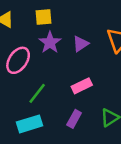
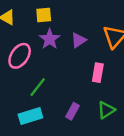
pink rectangle: (82, 86) -> (98, 73), moved, turned -54

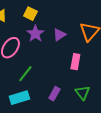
yellow square: (44, 15) -> (30, 14), turned 32
green triangle: (106, 110) -> (82, 93), turned -35

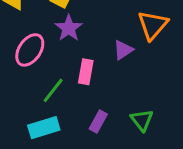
purple triangle: (59, 35) -> (123, 50), moved
pink rectangle: (75, 62) -> (86, 72), moved

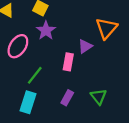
pink rectangle: (86, 72) -> (68, 62), moved
cyan rectangle: (44, 128) -> (28, 102), turned -55

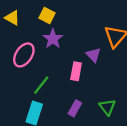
purple triangle: (85, 46) -> (93, 55), turned -40

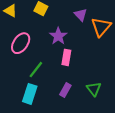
purple star: (53, 39) -> (58, 36), moved
purple triangle: (93, 55) -> (81, 15), moved

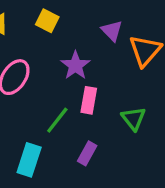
green line: (36, 70) -> (57, 120), moved
green triangle: (94, 89) -> (133, 119), moved

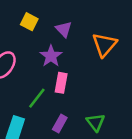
purple triangle: (112, 31) -> (64, 29), moved
green triangle: (133, 119) -> (96, 122), moved

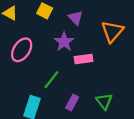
pink rectangle: (61, 83) -> (84, 59), moved, turned 72

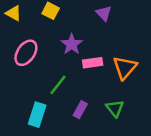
purple triangle: (76, 18) -> (104, 13), moved
orange triangle: (112, 31) -> (125, 68), moved

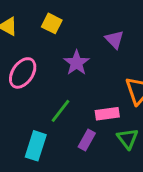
purple triangle: (104, 13) -> (114, 39), moved
pink rectangle: (93, 63) -> (107, 114), moved

